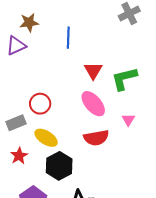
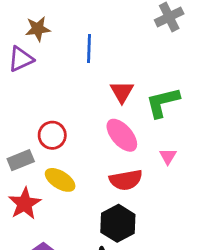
red star: (19, 156) -> (25, 204), size x1.4
black hexagon: (59, 166) -> (118, 223), moved

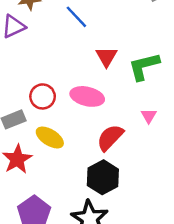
blue line: (89, 49) -> (76, 17), turned -45
pink ellipse: (122, 135) -> (87, 96), moved, turned -36
red semicircle: (126, 180) -> (110, 137), turned 144

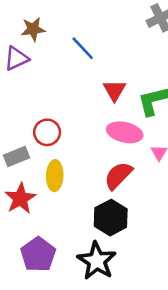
pink ellipse: (87, 96) -> (125, 132), moved
yellow ellipse: (50, 137) -> (55, 176), turned 60

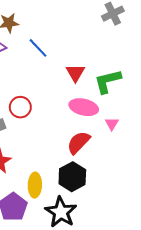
blue line: (83, 48) -> (38, 48), moved
yellow ellipse: (55, 176) -> (35, 185), moved

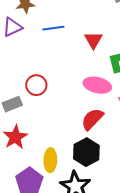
blue line: (38, 48) -> (53, 28), turned -55
red triangle: (75, 73) -> (93, 40), moved

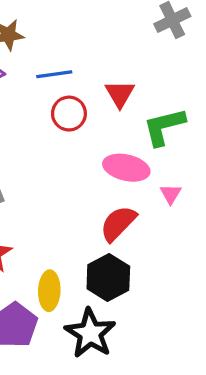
red circle: (36, 85) -> (69, 114), moved

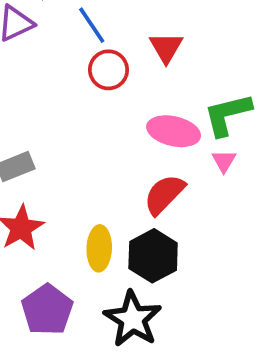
blue line: (54, 74) -> (92, 25), turned 64
green L-shape: (164, 127) -> (227, 114), moved
yellow ellipse: (49, 291) -> (99, 248), moved

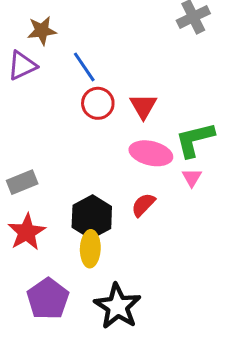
red triangle: (166, 48) -> (143, 106), moved
red semicircle: (164, 194) -> (143, 205), size x0.7
black hexagon: (153, 256) -> (92, 217), moved

